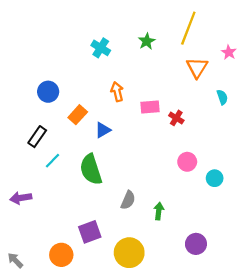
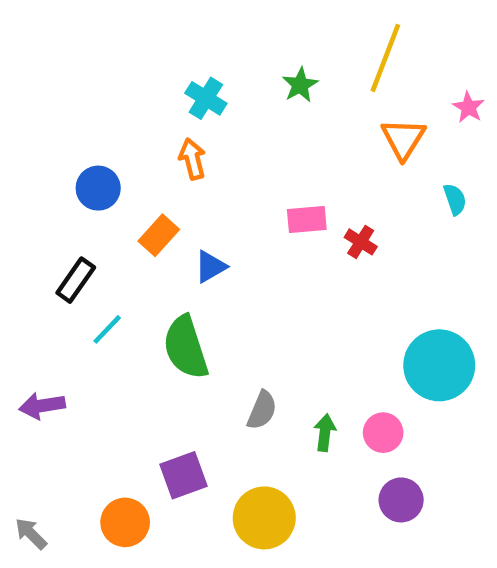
orange arrow: (117, 92) -> (192, 159), moved
pink circle: (187, 162) -> (383, 433), moved
cyan circle: (215, 178) -> (439, 365), size x2.0

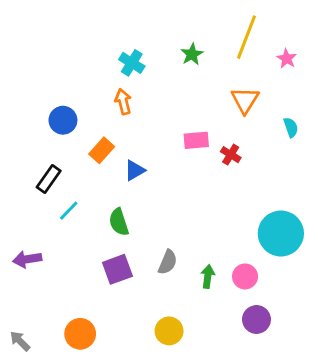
pink star: (468, 107) -> (287, 59), moved
orange triangle: (403, 139) -> (245, 100), moved
green semicircle: (186, 347) -> (119, 222), size x0.7
purple square: (183, 475) -> (117, 269), moved
yellow circle: (264, 518) -> (169, 331), size x0.7

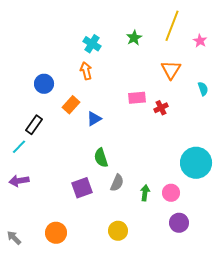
red cross: (231, 155) -> (161, 108), turned 32
cyan line: (69, 211) -> (19, 147), moved
green semicircle: (119, 222) -> (101, 158), moved

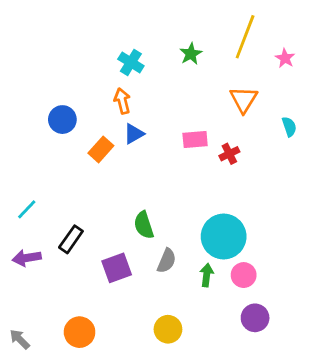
blue triangle: (94, 119) -> (134, 134), moved
black rectangle: (34, 125) -> (71, 239), moved
cyan circle: (196, 163) -> (224, 237), moved

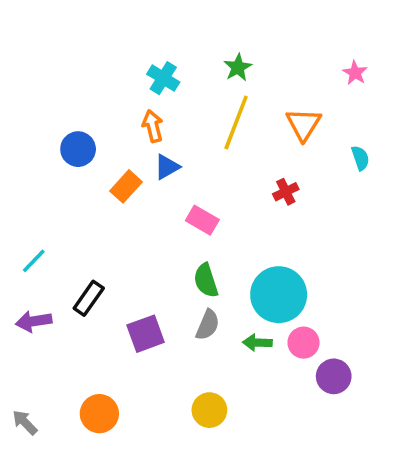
yellow line: (245, 37) -> (236, 122), moved
pink rectangle: (195, 139) -> (202, 220), moved, turned 35
green semicircle: (144, 225) -> (206, 280), moved
green arrow: (207, 275) -> (257, 343), turned -95
purple circle: (255, 318) -> (334, 376), moved

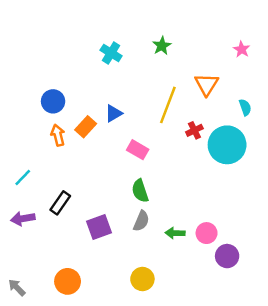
yellow line: (236, 122) -> (168, 105), moved
orange arrow: (153, 126) -> (58, 135), moved
cyan circle: (279, 295) -> (227, 145), moved

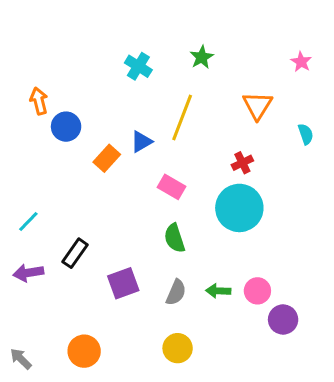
yellow line: (168, 105) -> (182, 118), moved
orange arrow: (58, 135) -> (39, 101), moved
cyan circle: (227, 145) -> (239, 208), moved
gray semicircle: (141, 221) -> (176, 292), moved

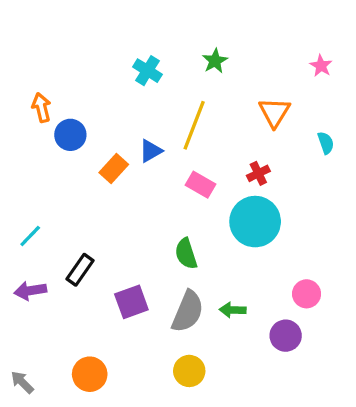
pink rectangle: (172, 187) -> (200, 185), moved
pink circle: (257, 291) -> (307, 294), moved
gray semicircle: (176, 292) -> (188, 312), size x1.5
purple circle: (283, 319) -> (286, 336), moved

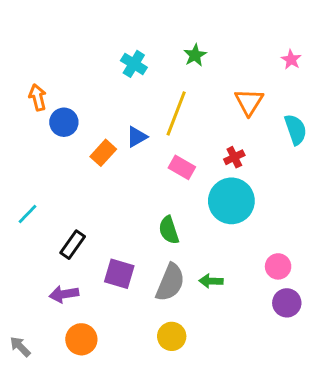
cyan semicircle: (326, 143) -> (296, 130), size x1.5
purple arrow: (30, 291) -> (64, 294), moved
purple square: (131, 302) -> (119, 274), turned 36
purple circle: (286, 336) -> (287, 303), moved

